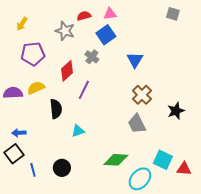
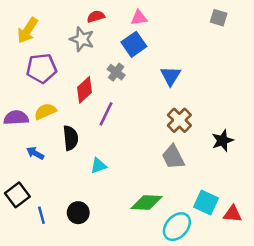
red semicircle: (84, 16) -> (96, 16), moved
yellow arrow: (22, 24) -> (28, 30), size x1.5
blue arrow: (19, 133) -> (35, 153), moved, turned 32

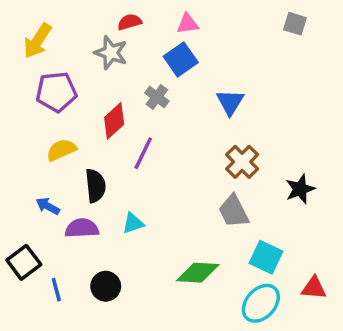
purple semicircle: (16, 118) -> (82, 228), moved
cyan square: (206, 203) -> (266, 257), moved
cyan ellipse: (177, 227) -> (261, 303), moved

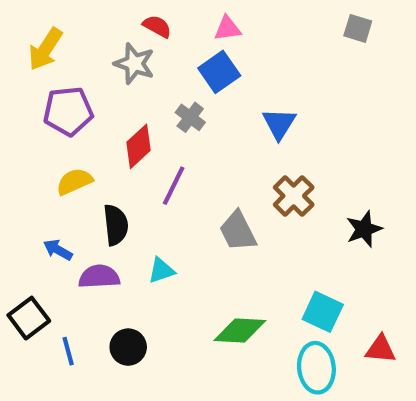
red semicircle: (130, 22) -> (157, 26), turned 45
gray trapezoid: (234, 211) -> (238, 231), moved
cyan ellipse: (261, 303) -> (316, 368), turned -48

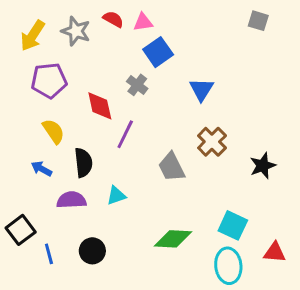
pink triangle: (227, 28) -> (143, 22), moved
gray star: (134, 64) -> (76, 31), moved
red diamond: (139, 146) -> (100, 106), turned -60
yellow semicircle: (74, 182) -> (53, 131), turned 80
blue arrow: (58, 250) -> (42, 169), moved

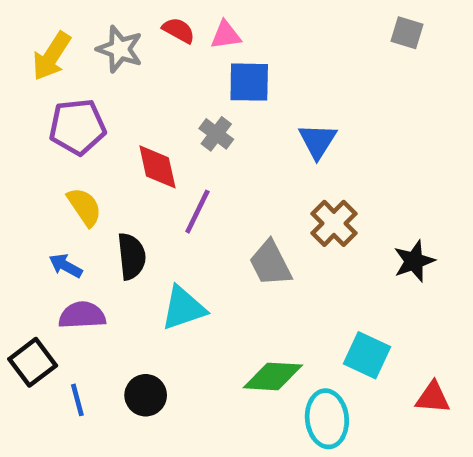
blue square: (158, 52) -> (249, 82), turned 36
cyan triangle: (116, 196) -> (183, 308), size x1.5
purple semicircle: (71, 200) -> (82, 315), moved
cyan ellipse: (228, 266) -> (327, 419), moved

